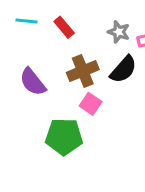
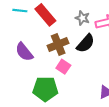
red rectangle: (64, 27) -> (45, 15), size x1.5

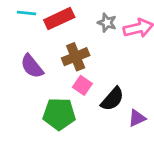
red rectangle: (45, 15) -> (59, 19), turned -75
black semicircle: (86, 43) -> (112, 99), moved

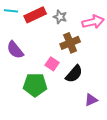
gray star: (107, 23) -> (60, 17), moved
brown cross: (76, 57) -> (70, 43), moved
purple triangle: (137, 118) -> (91, 100), moved

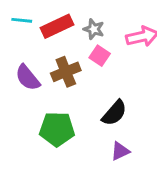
brown cross: (70, 43) -> (66, 72), moved
pink square: (52, 64) -> (100, 56), moved
purple triangle: (91, 100) -> (120, 151), moved

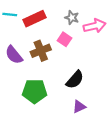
gray star: (94, 29) -> (72, 18), moved

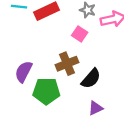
brown cross: (41, 51) -> (67, 64), moved
purple semicircle: (14, 55) -> (24, 72), moved, turned 66

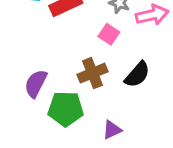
black semicircle: (91, 79) -> (137, 75), moved
purple triangle: (96, 108) -> (112, 130), moved

